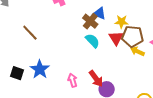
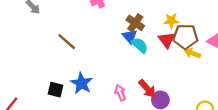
blue triangle: (99, 13) -> (130, 36), moved, turned 32

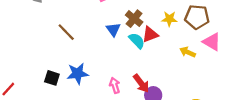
blue triangle: (130, 36) -> (113, 29), moved
brown pentagon: (185, 37) -> (197, 17), moved
red triangle: (167, 40) -> (150, 34), moved, turned 42
blue star: (81, 83) -> (78, 73), turned 30

